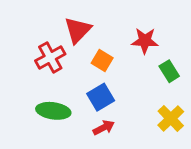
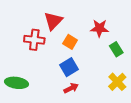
red cross: (50, 57) -> (34, 40), turned 36
green ellipse: (53, 111) -> (17, 83), moved

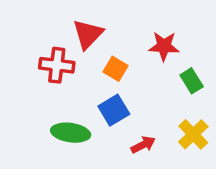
green ellipse: (17, 83) -> (71, 133), moved
red arrow: (71, 88) -> (143, 145), moved

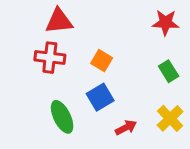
red triangle: (88, 34) -> (59, 21), moved, turned 40
red star: (164, 46) -> (166, 23), moved
green ellipse: (71, 133) -> (62, 117), turned 56

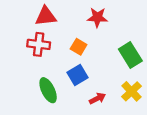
red star: (166, 23) -> (97, 17), moved
green rectangle: (169, 71) -> (130, 55), size x1.5

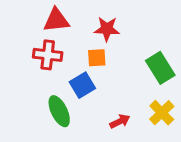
red star: (97, 17) -> (107, 29), moved
orange square: (79, 47) -> (97, 58), turned -35
blue square: (77, 75) -> (82, 85), moved

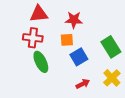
blue square: (82, 85) -> (79, 57), moved
green ellipse: (59, 111) -> (41, 62), moved

